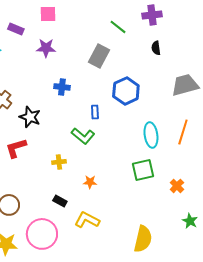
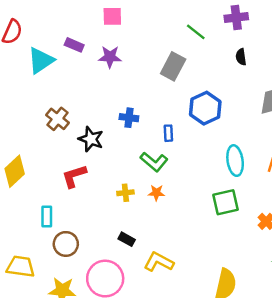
purple rectangle: (16, 29) -> (74, 45), moved
blue cross: (62, 87) -> (129, 118), moved
orange star: (90, 182) -> (156, 193), moved

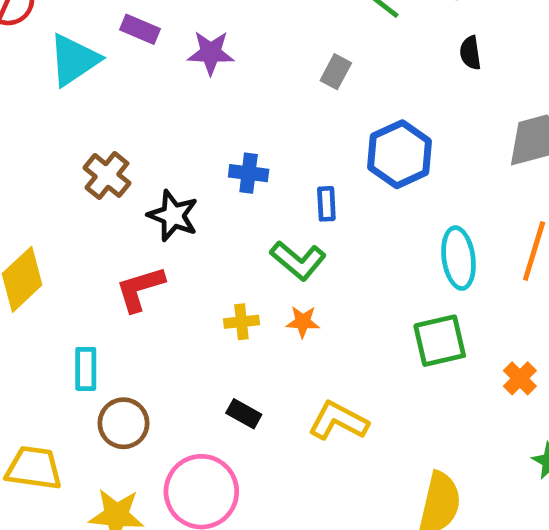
gray rectangle: (173, 66) -> (336, 72), size x0.6
yellow L-shape: (159, 262) -> (338, 421), moved

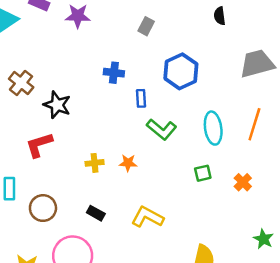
blue cross: (249, 173) -> (114, 73), moved
green L-shape: (298, 260) -> (162, 129), moved
green square: (440, 341) -> (203, 173), size x0.6
orange cross: (520, 378) -> (243, 182), moved
brown circle: (123, 423) -> (43, 208), moved

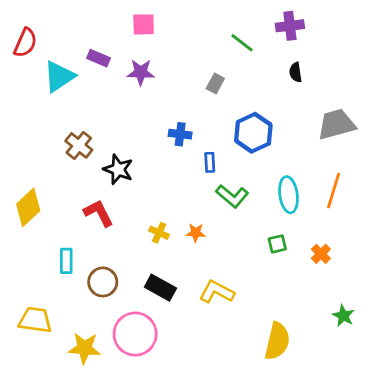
red L-shape: (39, 145) -> (99, 213), turned 80
yellow cross: (95, 163) -> (159, 233), turned 30
black rectangle: (96, 213) -> (160, 288), size x1.5

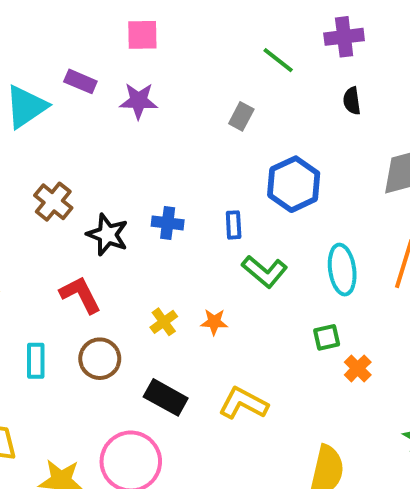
blue cross: (180, 134) -> (168, 223), moved
yellow cross: (159, 233) -> (164, 322), turned 30
orange cross: (321, 254) -> (358, 368), moved
brown circle: (103, 282) -> (100, 359), moved

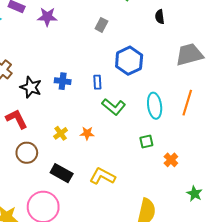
orange cross: (358, 368) -> (171, 160), moved

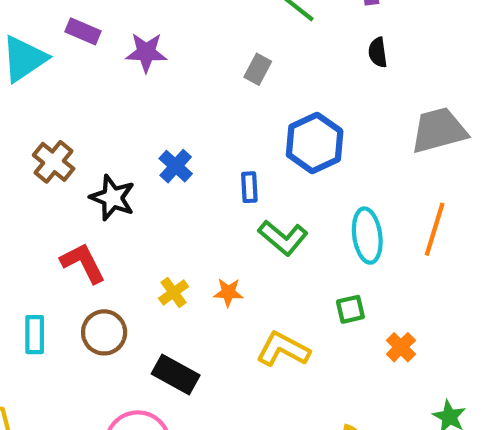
blue cross: (63, 81) -> (176, 166), moved, turned 35
yellow L-shape: (102, 176) -> (283, 349), moved

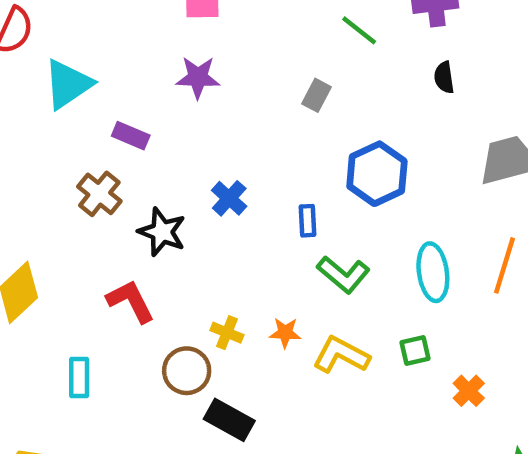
purple rectangle: (83, 31) -> (131, 136), moved
yellow cross: (174, 292) -> (227, 333), turned -32
brown circle: (104, 332) -> (187, 371), moved
yellow L-shape: (283, 349) -> (341, 355), moved

